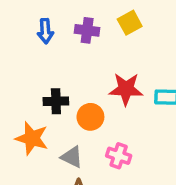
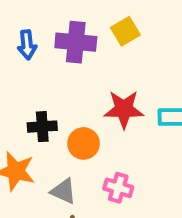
purple cross: (87, 30) -> (76, 42), size x1.4

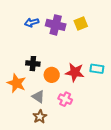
blue arrow: (27, 45) -> (32, 22), turned 72
red star: (124, 109) -> (75, 72), moved

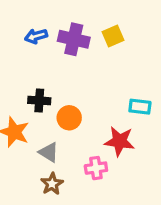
red star: (75, 72) -> (120, 141), moved
pink cross: (65, 99) -> (96, 168), moved, turned -32

